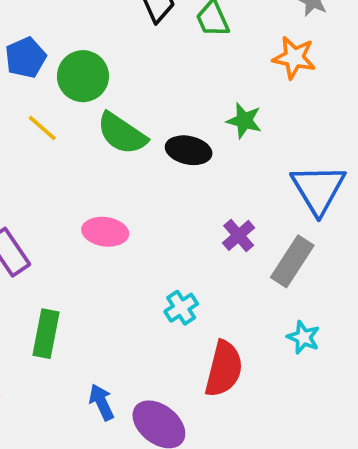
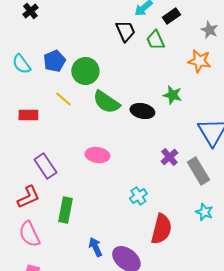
gray rectangle: (292, 261) -> (198, 171), turned -64

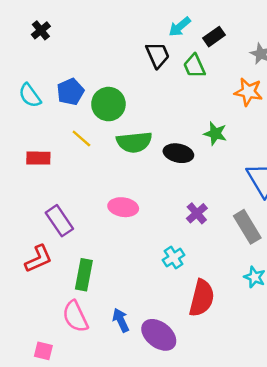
green semicircle: (106, 102) -> (134, 142), turned -40
purple cross: (169, 157) -> (197, 213), moved
pink semicircle: (29, 234) -> (75, 316), moved

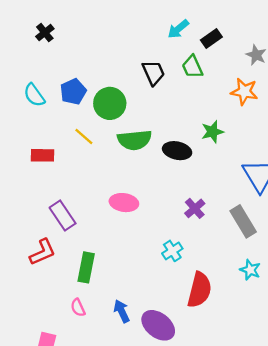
black trapezoid: (158, 55) -> (153, 73), moved
green star: (215, 134) -> (212, 132), turned -30
pink semicircle: (75, 316) -> (78, 308), size x0.6

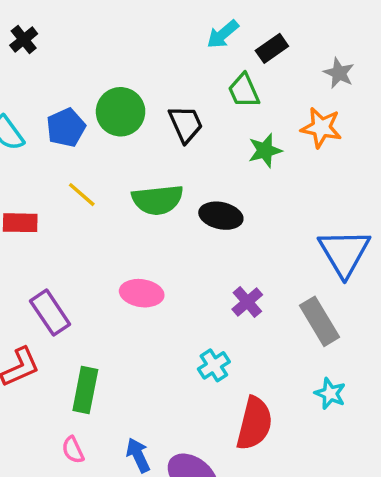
black trapezoid: (153, 73) -> (186, 124), moved
green circle: (110, 103) -> (121, 112), moved
green star: (212, 132) -> (265, 150), moved

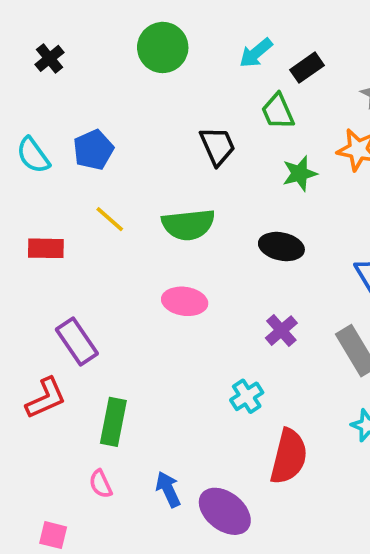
green circle: (121, 112) -> (163, 47), moved
black ellipse: (221, 216) -> (281, 247), moved
pink ellipse: (142, 293) -> (185, 301), moved

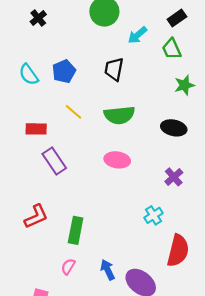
cyan arrow: (256, 53) -> (137, 35), moved
black rectangle: (307, 68) -> (177, 18), moved
black trapezoid: (217, 146) -> (114, 69), moved, turned -145
purple rectangle: (77, 341) -> (54, 161), moved
pink semicircle: (101, 484) -> (68, 267), turned 56

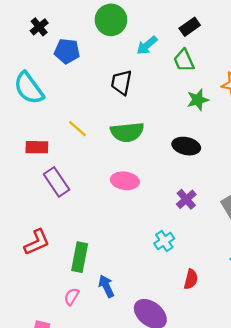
blue pentagon: (64, 71) -> (67, 51), moved, turned 30
cyan semicircle: (29, 75) -> (29, 88), size x1.4
red semicircle: (178, 251) -> (191, 279), size x0.6
blue arrow: (108, 270) -> (106, 286), moved

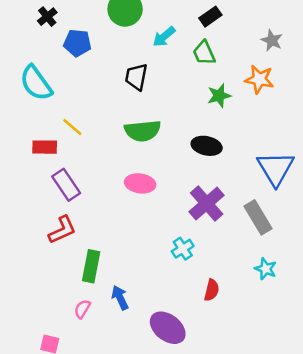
yellow line: (77, 129) -> (72, 127), moved
purple cross: (186, 199) -> (207, 204), size x1.6
red L-shape: (37, 242) -> (62, 230), moved

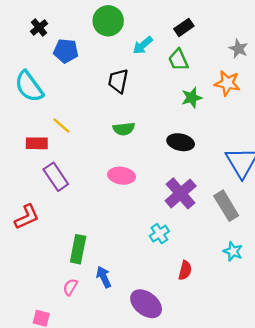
green semicircle: (143, 131) -> (124, 129), size x0.7
red L-shape: (62, 230) -> (27, 217), moved

